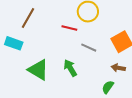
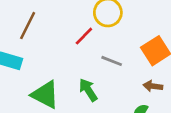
red line: (69, 28) -> (84, 36), turned -56

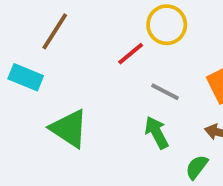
green arrow: (88, 90) -> (157, 133), moved

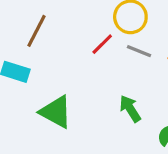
gray line: (165, 92) -> (139, 51), moved

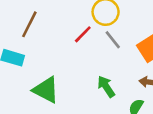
gray line: (139, 51) -> (113, 40), turned 30

